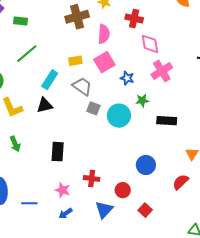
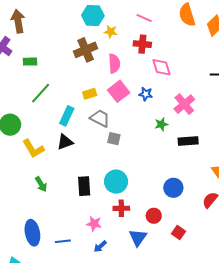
pink cross: (162, 71) -> (184, 104), moved
blue star: (127, 78) -> (146, 94), moved
cyan circle: (119, 116) -> (116, 182), moved

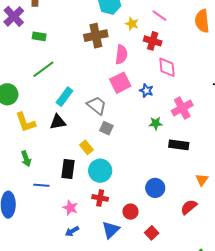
yellow star: (111, 32) -> (132, 24), moved
yellow rectangle: (90, 94) -> (86, 147), moved, turned 56
blue line: (63, 241) -> (41, 185), moved

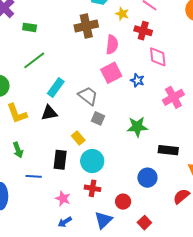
green star: (156, 123) -> (137, 127), moved, size x1.5
black rectangle: (179, 145) -> (168, 150), moved

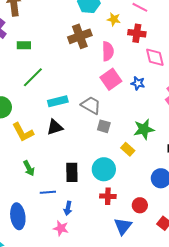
cyan rectangle: (56, 87) -> (58, 101), turned 48
yellow rectangle: (78, 138) -> (128, 149), moved
pink star: (63, 198) -> (61, 228), moved
blue arrow: (65, 222) -> (68, 208), moved, turned -40

